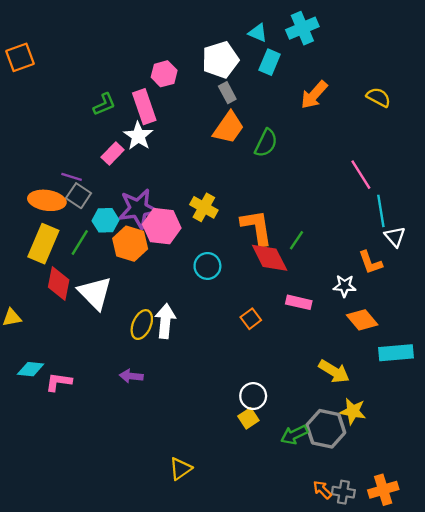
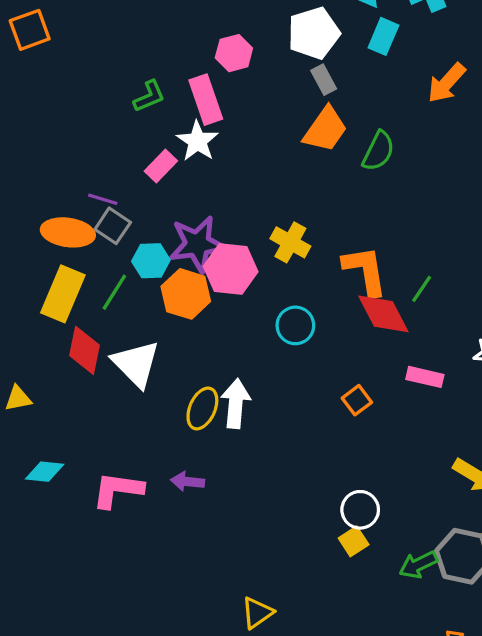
pink L-shape: (59, 382) -> (118, 490), moved, size x1.4

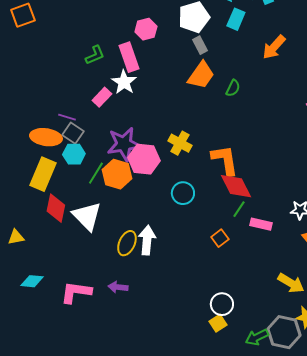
green semicircle: (378, 151) -> (233, 88), size x0.7
cyan hexagon: (151, 261) -> (74, 154), moved
green line: (422, 289) -> (239, 209), moved
green line: (114, 292) -> (96, 173), moved

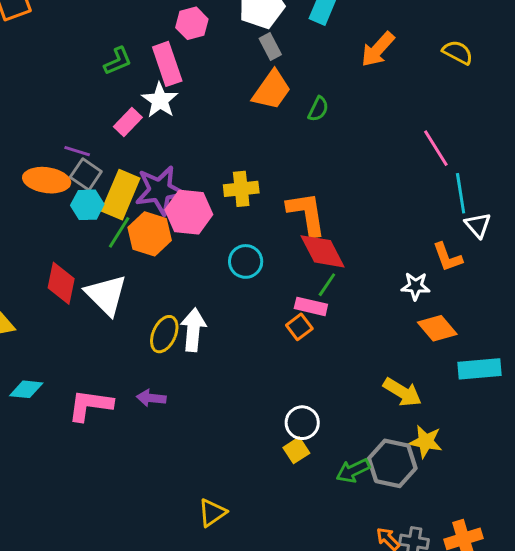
yellow cross: (180, 143) -> (241, 189), turned -35
yellow rectangle: (43, 174) -> (121, 195), moved
pink rectangle: (261, 224) -> (311, 306), moved

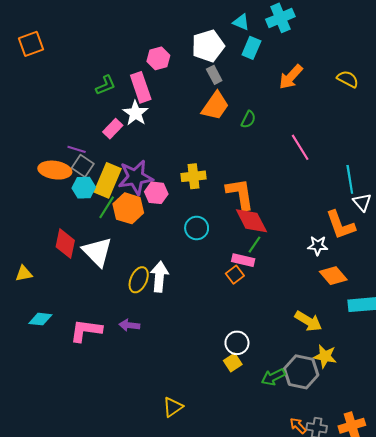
pink line: (436, 148) -> (300, 147), moved
pink hexagon: (189, 212) -> (156, 193), size x0.7
orange L-shape: (447, 257) -> (340, 225), size x1.4

